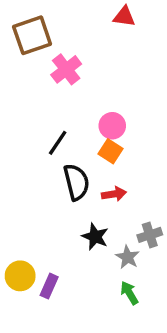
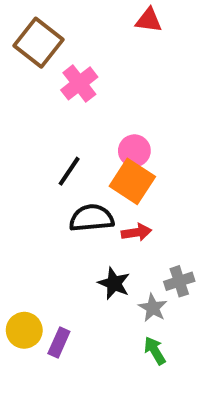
brown square: (32, 35) -> (39, 43), turned -33
orange square: (111, 151) -> (132, 181), size x1.5
black semicircle: (76, 182) -> (92, 218), turned -81

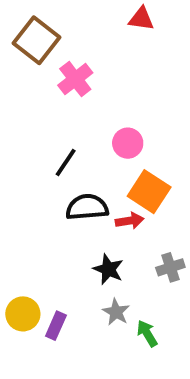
orange square: (132, 181) -> (149, 192), moved
gray star: (153, 308) -> (116, 312), moved

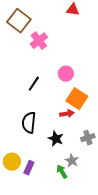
black semicircle: (87, 207) -> (29, 123), moved, turned -80
gray star: (116, 312) -> (72, 161), moved
green arrow: (147, 333) -> (62, 172), moved

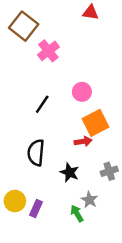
orange square: (77, 99) -> (96, 123), turned 30

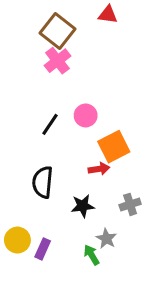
brown square: (24, 26) -> (57, 31), moved
pink circle: (82, 92) -> (86, 115), moved
black star: (70, 173) -> (83, 206), turned -30

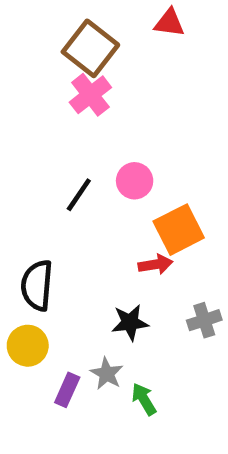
black semicircle: (43, 182) -> (37, 285), moved
gray star: (106, 239) -> (107, 374), moved
yellow circle: (17, 240) -> (28, 346), moved

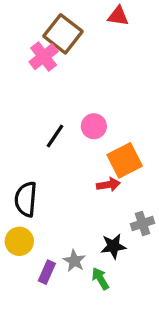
pink cross: (90, 95) -> (44, 57), moved
black star: (130, 322) -> (113, 246), moved

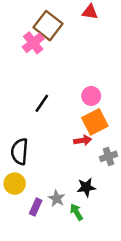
pink circle: (94, 126) -> (91, 96), moved
gray cross: (142, 223) -> (108, 156), moved

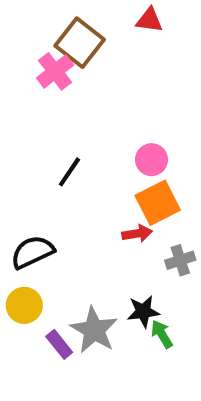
black semicircle: (20, 151) -> (32, 252), turned 60
gray star: (57, 198) -> (94, 330), size x1.6
purple rectangle: (36, 207) -> (59, 344), turned -63
green arrow: (76, 212) -> (162, 334), moved

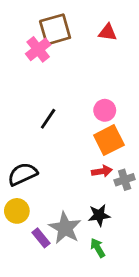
red triangle: (149, 20) -> (108, 32), moved
brown square: (80, 43) -> (55, 29), turned 36
red arrow: (137, 234) -> (102, 171), moved
green arrow: (162, 334) -> (98, 248), moved

